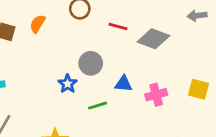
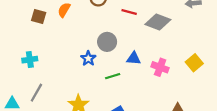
yellow square: (198, 89) -> (194, 63), turned 35
pink cross: (156, 95) -> (160, 67), turned 35

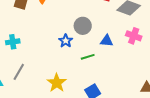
pink cross: (160, 67) -> (134, 36), moved

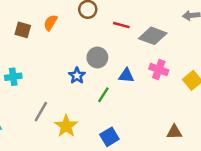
green line: (88, 57) -> (103, 95), turned -40
gray line: (19, 72) -> (41, 112), moved

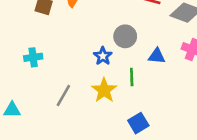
green line: (103, 95) -> (132, 77), turned -35
yellow star: (66, 126) -> (104, 90), moved

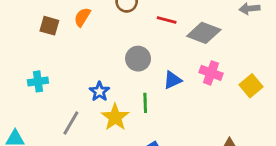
blue star: (103, 56) -> (99, 91), moved
blue triangle: (157, 56) -> (172, 80), turned -30

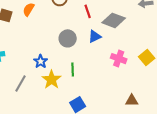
red line: (167, 20) -> (88, 11), turned 56
pink cross: (211, 73) -> (119, 59), moved
blue triangle: (172, 80) -> (95, 36), moved

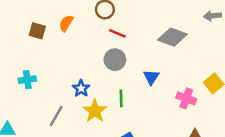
red line: (88, 11) -> (117, 33), moved, turned -48
blue triangle: (95, 36) -> (151, 77), moved, turned -32
pink cross: (119, 59) -> (186, 98), moved

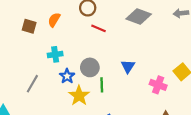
gray diamond: (172, 37) -> (139, 17), moved
gray circle: (115, 60) -> (90, 67), moved
cyan cross: (27, 80) -> (55, 54), moved
gray line: (56, 116) -> (32, 84), moved

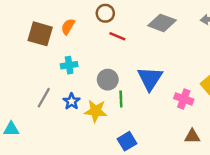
brown square: (29, 26) -> (40, 34), size x1.5
blue triangle: (128, 66) -> (150, 78), size x1.6
blue star: (67, 76) -> (72, 101), moved
yellow star: (79, 96) -> (96, 111), turned -30

